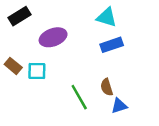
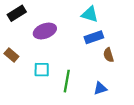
cyan square: (37, 71) -> (42, 70), moved
brown semicircle: (107, 87) -> (108, 55), moved
green line: (79, 97) -> (67, 81), turned 40

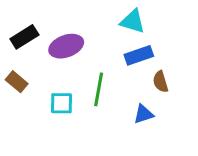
black rectangle: (17, 13) -> (24, 37), moved
green line: (67, 81) -> (99, 89), moved
blue triangle: (100, 88) -> (143, 114), moved

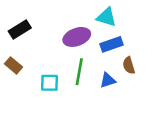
purple ellipse: (66, 46) -> (77, 37), moved
blue triangle: (143, 114) -> (108, 80), moved

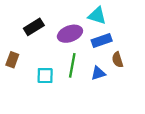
black rectangle: (20, 30) -> (34, 27), moved
brown rectangle: (14, 65) -> (12, 60), turned 70

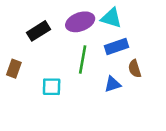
purple ellipse: (70, 34) -> (80, 22), moved
green line: (72, 65) -> (83, 59), moved

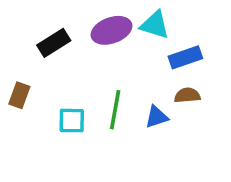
blue rectangle: (116, 47) -> (185, 57), moved
green line: (83, 59) -> (115, 110), moved
brown semicircle: (135, 69) -> (187, 95), turned 102

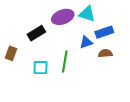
black rectangle: (54, 43) -> (36, 33), moved
blue triangle: (157, 117) -> (86, 42), moved

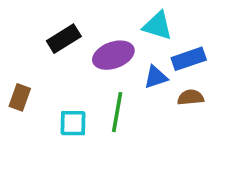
purple ellipse: (63, 17) -> (113, 55), moved
black rectangle: (36, 33) -> (64, 39), moved

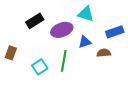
blue rectangle: (189, 59) -> (115, 32), moved
cyan square: (73, 123) -> (40, 67), turned -35

